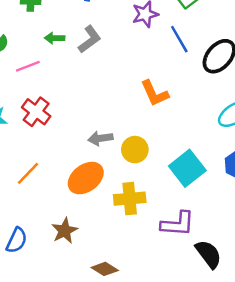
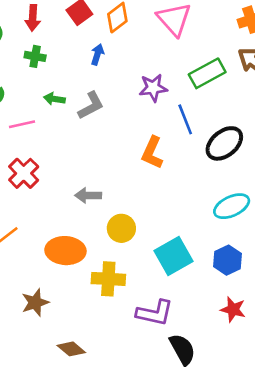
orange L-shape: (155, 93) -> (152, 153), moved, turned 40
gray arrow: (100, 138) -> (88, 195), moved
orange ellipse: (86, 178) -> (65, 251), turned 32

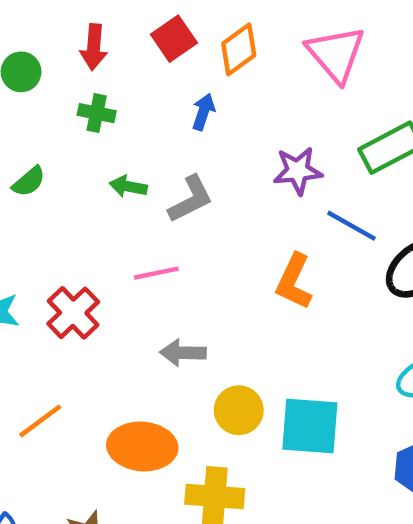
blue line: (185, 119) -> (351, 226), turned -40
pink line: (22, 124) -> (156, 273), moved
cyan square: (174, 256) -> (310, 426), moved, turned 33

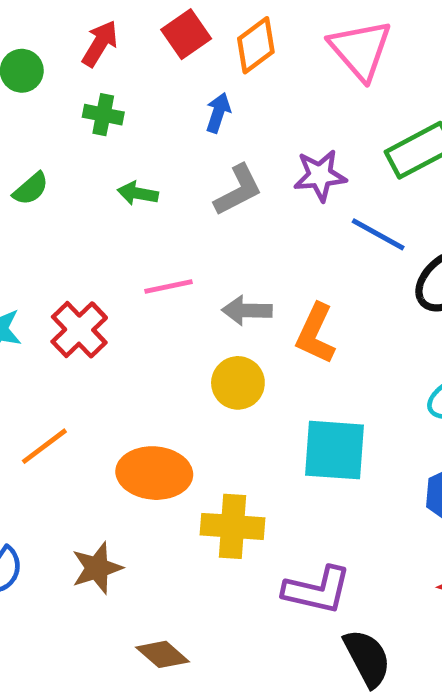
red arrow: (94, 47) -> (100, 44), turned -153
gray L-shape: (191, 199) -> (238, 190), moved
orange L-shape: (294, 282) -> (316, 334), moved
gray arrow: (183, 353) -> (247, 310), moved
yellow circle: (239, 410) -> (238, 383), moved

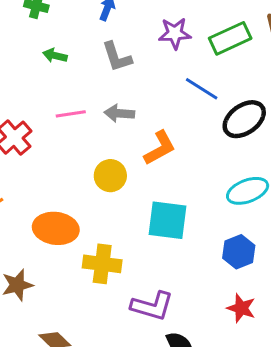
purple star: (320, 175) -> (175, 33), moved
gray L-shape: (238, 190) -> (117, 57), turned 96
gray arrow: (247, 310) -> (119, 113), moved
orange L-shape: (316, 334) -> (160, 148), turned -147

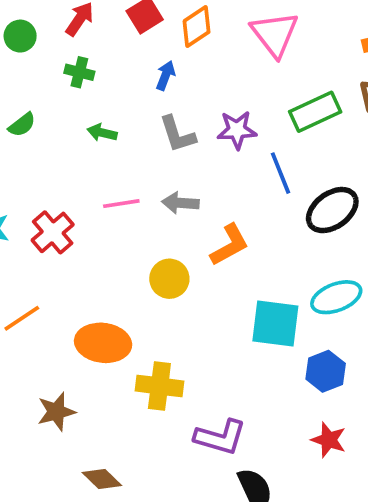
purple star: (175, 33) -> (237, 130), moved
blue line: (202, 89) -> (280, 173), turned 36
cyan square: (168, 220) -> (275, 323), moved

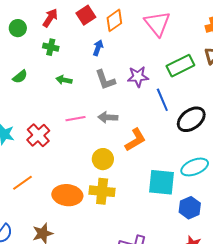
yellow cross: (159, 386) -> (102, 191), moved

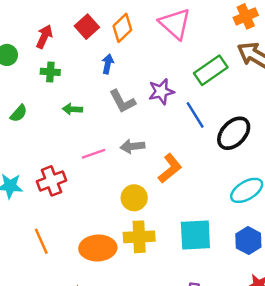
red cross: (38, 135) -> (52, 181), turned 30
cyan square: (162, 182) -> (195, 235), moved
orange line: (23, 183) -> (41, 241), turned -70

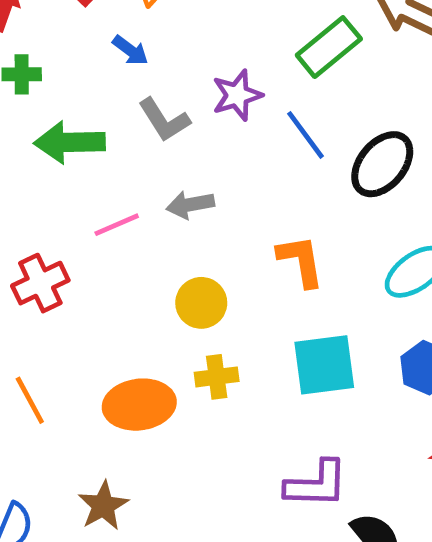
blue arrow: (108, 64) -> (130, 50), turned 120
green arrow: (72, 109) -> (70, 142), size x1.8
orange L-shape: (170, 168) -> (301, 261), moved, turned -56
yellow cross: (139, 237) -> (217, 377), size x0.7

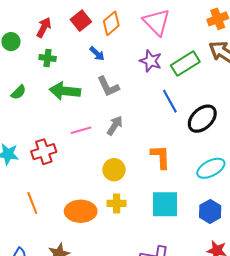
purple star: (237, 95) -> (151, 61), moved, turned 30
gray arrow: (190, 205) -> (115, 126), turned 126

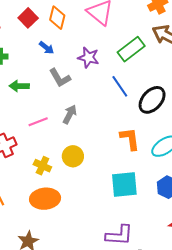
orange diamond: (111, 23) -> (57, 18), turned -30
purple star: (151, 61) -> (88, 58), moved
green arrow: (65, 91) -> (19, 86), size x0.7
orange L-shape: (161, 157) -> (130, 139), moved
yellow cross: (117, 203) -> (42, 166), moved, turned 30

